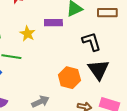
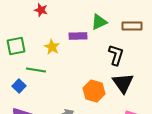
black L-shape: (91, 42) -> (116, 55), turned 35

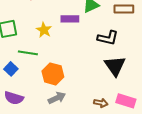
black L-shape: (116, 55) -> (108, 38), turned 85
orange hexagon: (94, 91) -> (53, 74), moved

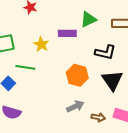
orange hexagon: (53, 74) -> (77, 75), moved
gray arrow: (57, 98) -> (75, 106), moved

